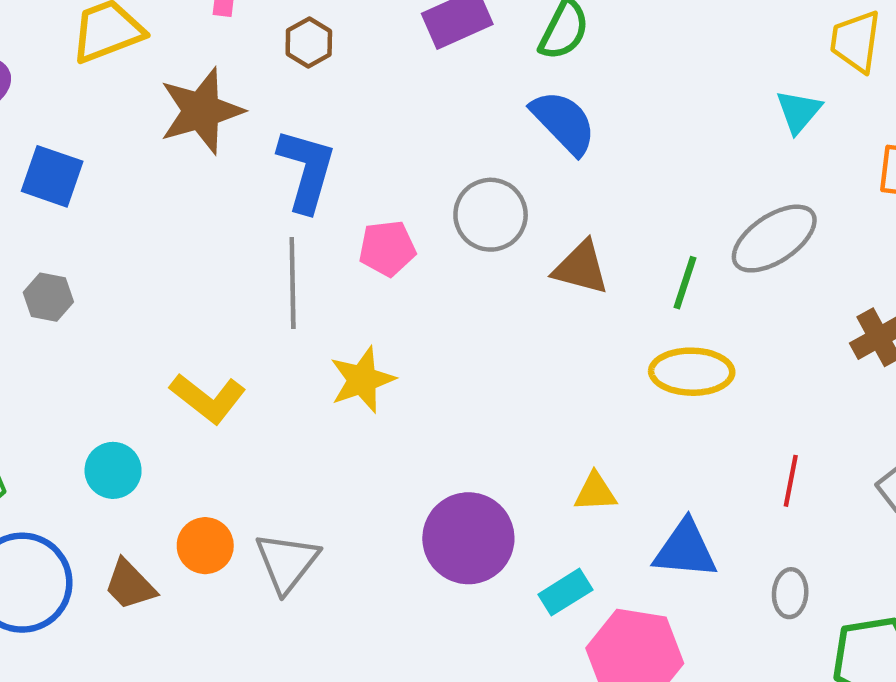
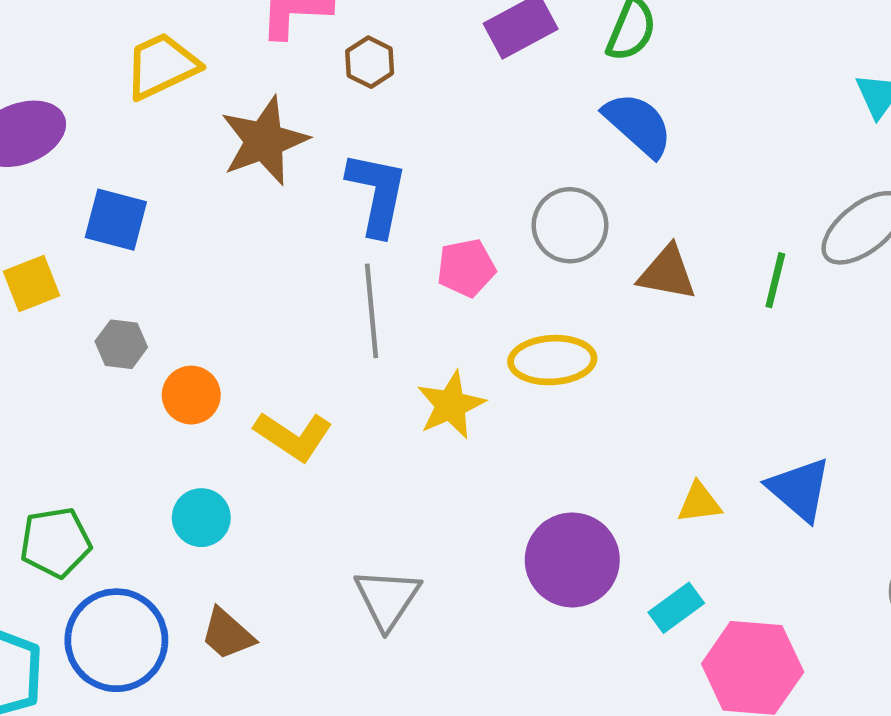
yellow ellipse: (692, 372) -> (552, 360), moved
orange circle: (205, 546) -> (191, 395), moved
blue triangle: (685, 549) -> (799, 489), moved, turned 40

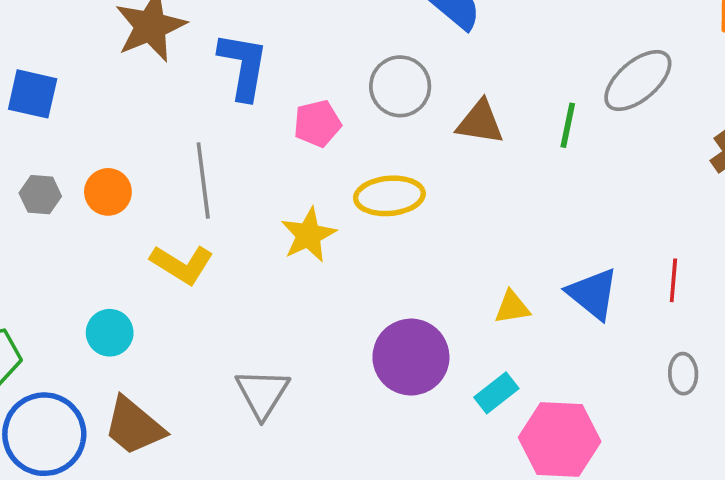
gray line: (372, 311) -> (203, 180), moved
orange circle: (191, 395) -> (108, 192), moved
brown trapezoid: (227, 634) -> (134, 426), size x1.4

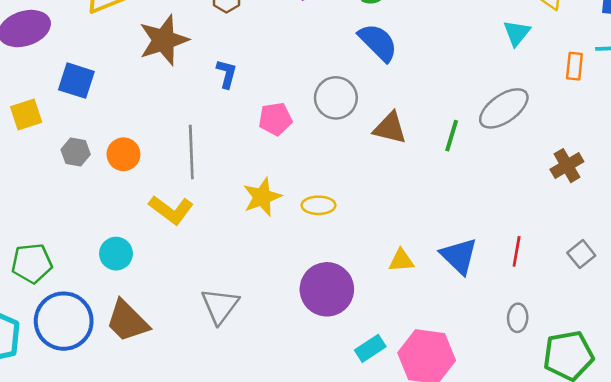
blue L-shape: (243, 66) -> (227, 74), size x0.6
yellow ellipse: (389, 196) -> (318, 205), moved, size x0.7
cyan rectangle: (496, 393) -> (370, 348), moved

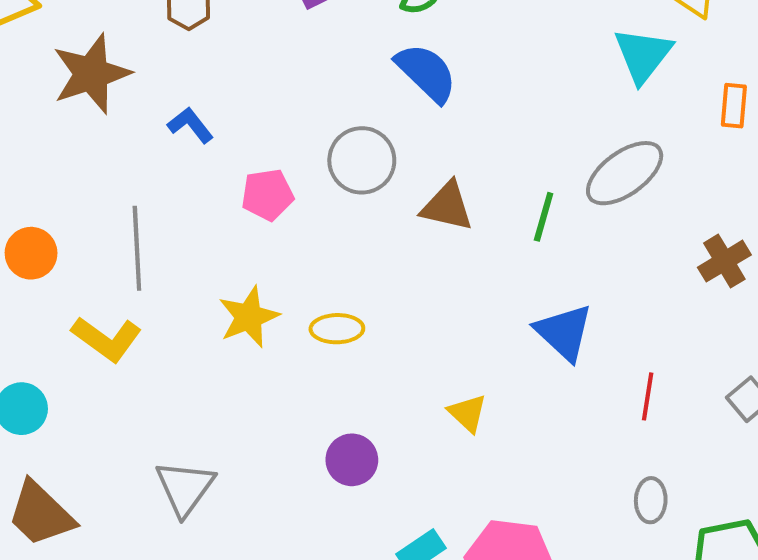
cyan triangle: (517, 33) -> (643, 55), size x1.4
blue L-shape: (227, 74) -> (190, 125), turned -52
blue triangle: (459, 256) -> (564, 332), moved
yellow triangle: (401, 260) -> (468, 413), turned 48
purple circle: (327, 289) -> (352, 460), size x0.6

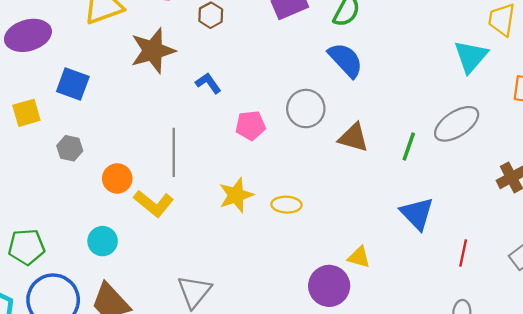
orange circle: (31, 253) -> (117, 178), moved
yellow triangle: (468, 413) -> (359, 257), turned -30
purple circle: (352, 460) -> (329, 286), moved, size x1.4

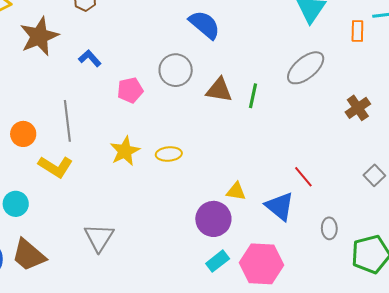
green line: (409, 147) -> (253, 96), moved
orange circle: (117, 178) -> (23, 134), moved
blue triangle: (417, 214) -> (280, 206), moved
red line: (463, 253) -> (303, 177), moved, turned -45

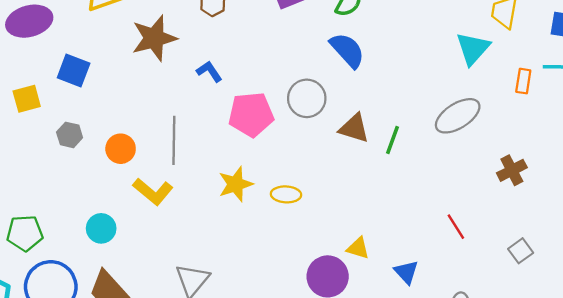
pink pentagon: (130, 90) -> (251, 115), size x1.5
red line: (303, 177) -> (456, 227), moved
blue triangle: (280, 206) -> (406, 272), size x0.7

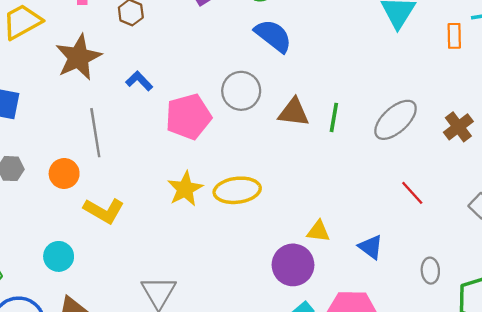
gray ellipse: (458, 116) -> (396, 120), moved
gray line: (174, 140) -> (95, 133), moved
yellow ellipse: (286, 194) -> (237, 190), size x1.5

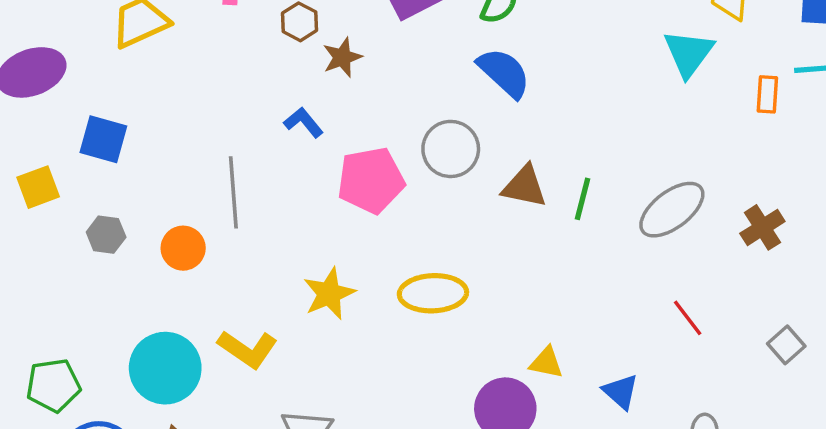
brown star: (78, 57) -> (342, 57), moved, size x0.6
yellow star: (185, 189) -> (329, 294), moved
yellow L-shape: (104, 211) -> (248, 349), moved
cyan circle: (59, 256) -> (165, 368), size x1.6

